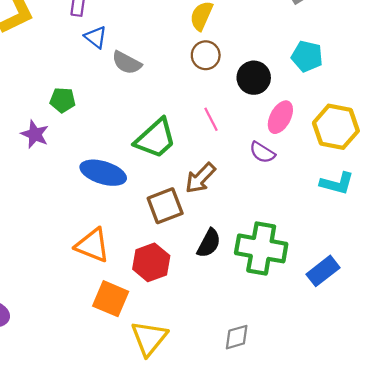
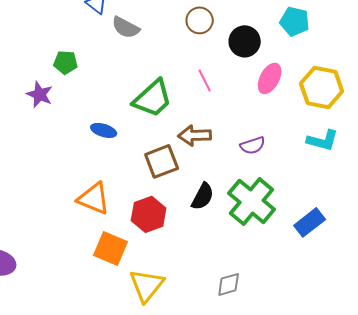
purple semicircle: (262, 152) -> (253, 145), moved, turned -50
blue ellipse: (103, 173) -> (104, 130), size x0.6
brown arrow: (200, 178) -> (195, 135), turned 44
green cross: (261, 248) -> (252, 201), turned 30

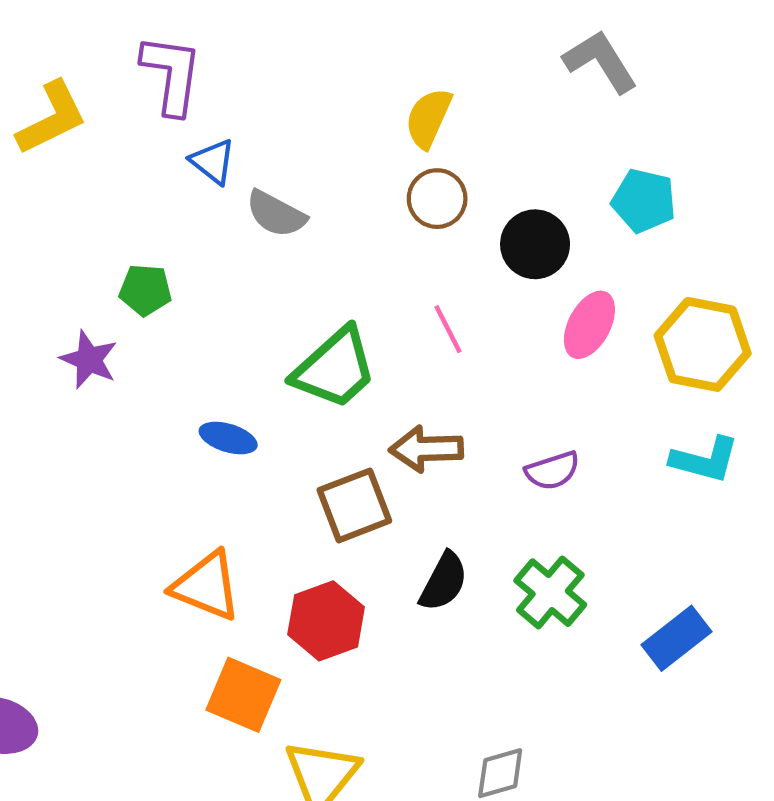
green cross: (252, 201) -> (550, 593), size x0.7

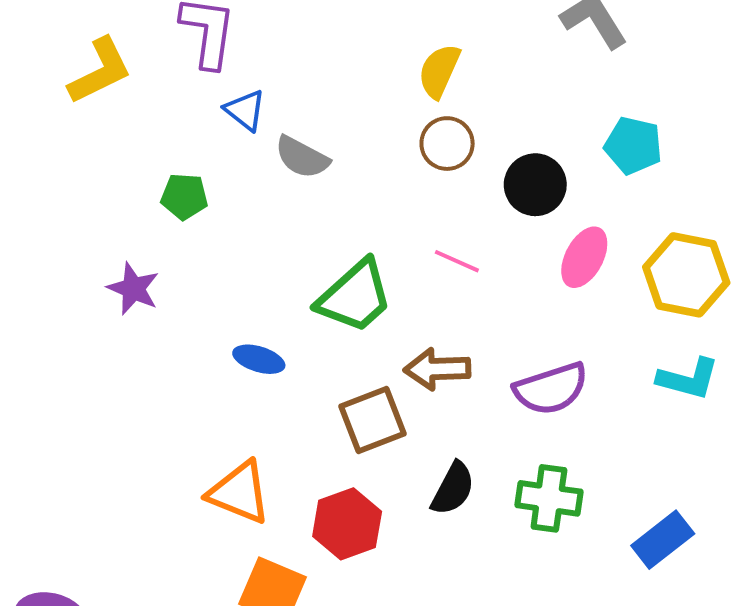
green pentagon: (145, 290) -> (184, 196), moved
pink line: (448, 329) -> (457, 261), turned -39
purple semicircle: (552, 471) -> (551, 389), size x1.5
green cross: (550, 593) -> (549, 498), turned -32

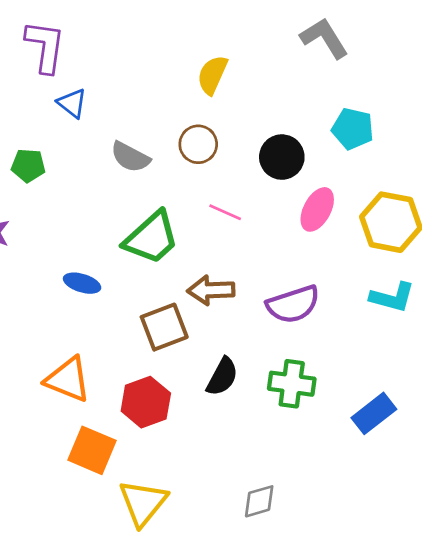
brown circle: (447, 144) -> (198, 144), moved
gray semicircle: (302, 157) -> (130, 157), moved

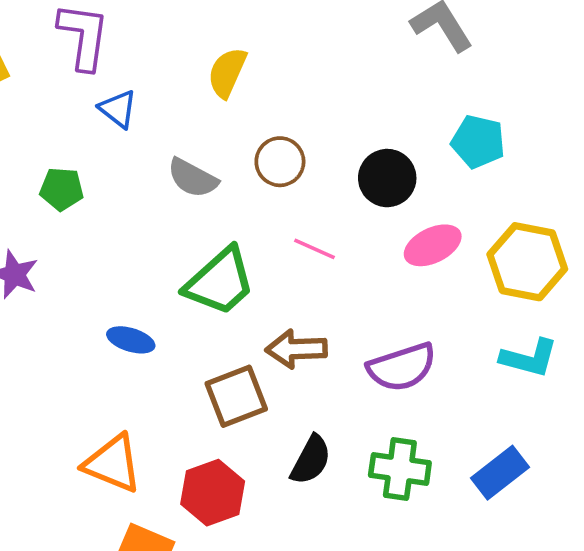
yellow semicircle: (212, 75) -> (227, 73), moved
pink ellipse: (317, 209) -> (433, 245), turned 36
blue rectangle: (374, 413) -> (500, 473), moved

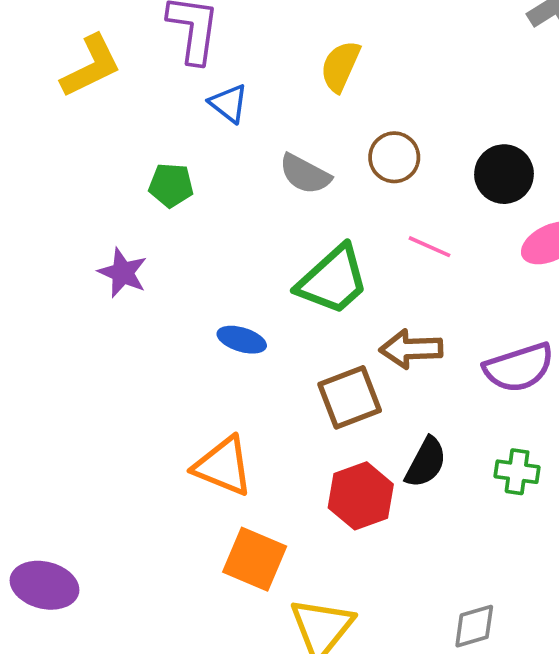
green cross: (400, 469) -> (517, 472), size x0.7
red hexagon: (213, 493) -> (361, 496), moved

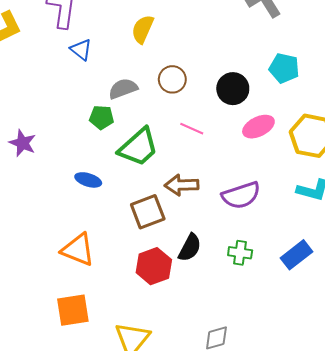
gray semicircle: (305, 174) -> (123, 89), turned 132
green pentagon: (171, 185) -> (102, 117), moved
orange square: (255, 559) -> (73, 310), moved, turned -32

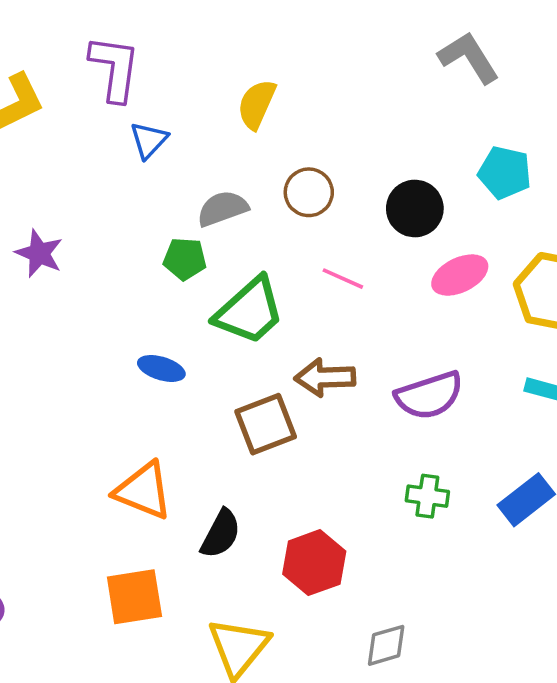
blue triangle: (81, 50) -> (149, 140), turned 35
purple star: (23, 143) -> (39, 253), moved
black semicircle: (190, 248) -> (221, 534), moved
red hexagon: (154, 266) -> (314, 563), moved

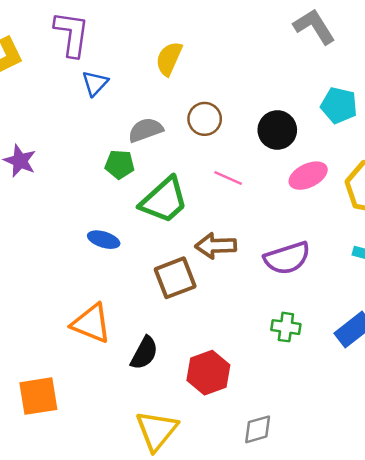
orange square: (134, 597) -> (38, 396), moved

